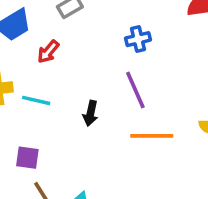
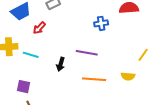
blue cross: (138, 39) -> (101, 23), moved
purple line: (135, 90) -> (87, 53), turned -60

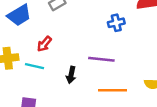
red arrow: (39, 28) -> (44, 44), moved

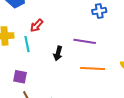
cyan line: (35, 66) -> (27, 44), turned 63

